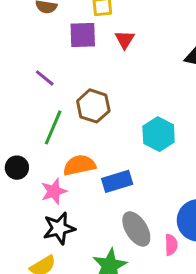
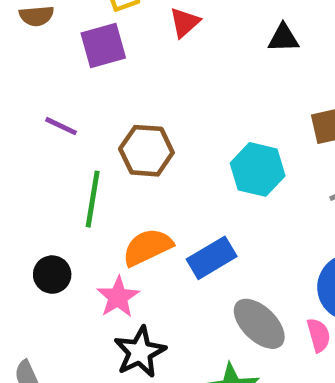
red triangle: (125, 39) -> (185, 22), moved, turned 30

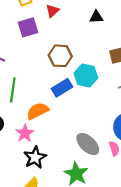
purple square: (103, 45) -> (28, 27), moved
brown hexagon: (146, 151) -> (60, 56), moved
blue rectangle: (212, 258) -> (62, 88), moved

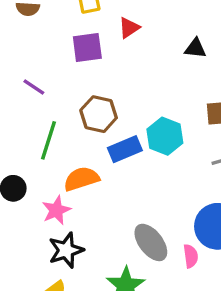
brown hexagon: (60, 56) -> (99, 114), moved

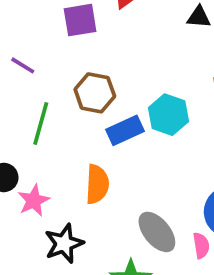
orange semicircle: (81, 179) -> (97, 184), moved, turned 112
pink star: (56, 210) -> (34, 200), moved

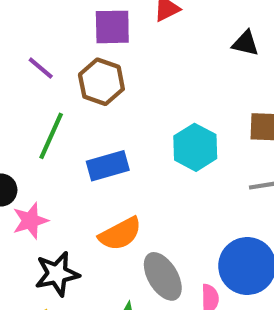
brown hexagon: (95, 93) -> (101, 82), moved
blue rectangle: (125, 130) -> (108, 166), moved
orange semicircle: (97, 184) -> (120, 234), moved, turned 51

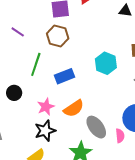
purple line: (41, 68) -> (18, 32), moved
pink star: (30, 221) -> (46, 107), moved

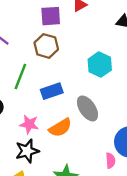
cyan hexagon: (106, 63) -> (100, 65), moved
pink star: (46, 107) -> (29, 124), turned 30
gray ellipse: (96, 127) -> (87, 108), moved

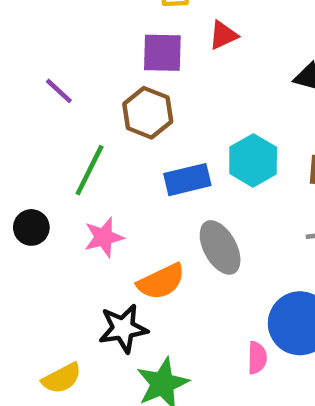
blue rectangle: (52, 91) -> (187, 180), moved
pink star: (29, 124) -> (104, 237), moved, turned -30
black star: (27, 151) -> (123, 328), moved

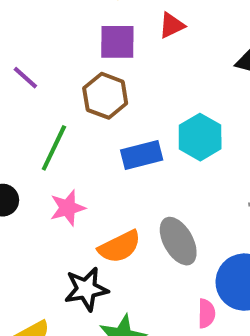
gray ellipse: (220, 247) -> (178, 241), moved

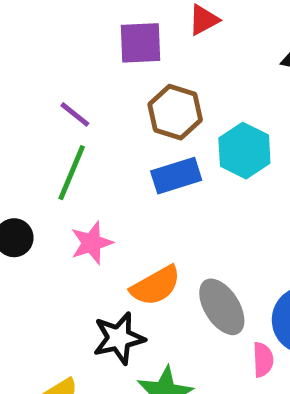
purple line: (25, 78) -> (75, 114), moved
brown hexagon: (105, 96) -> (175, 112), moved
gray ellipse: (178, 241) -> (222, 307), moved

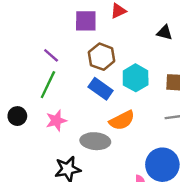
blue rectangle: (176, 176) -> (101, 89), turned 50
orange semicircle: (156, 286) -> (122, 120), moved
gray ellipse: (222, 307) -> (95, 141), moved, turned -56

